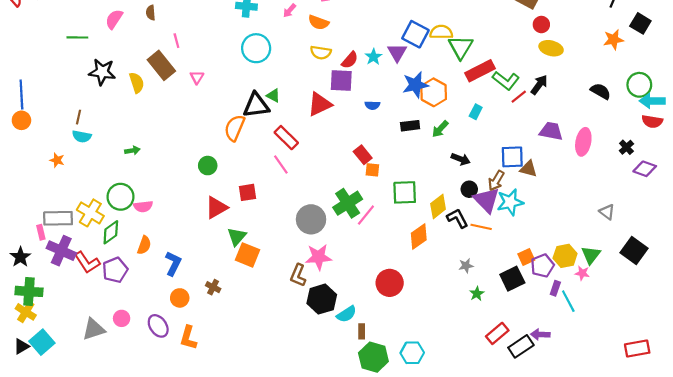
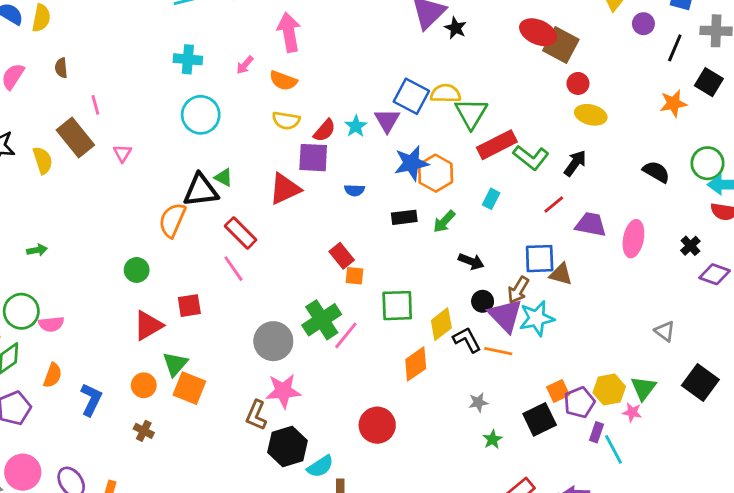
red line: (519, 97) -> (554, 204), moved
orange circle: (180, 298) -> (144, 385), moved
pink circle: (122, 318) -> (23, 472), size x1.6

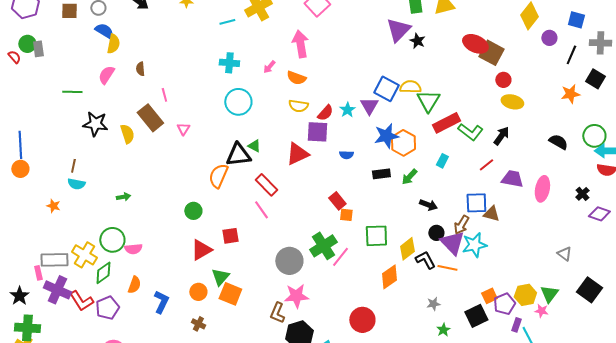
yellow semicircle: (41, 18) -> (113, 44), moved

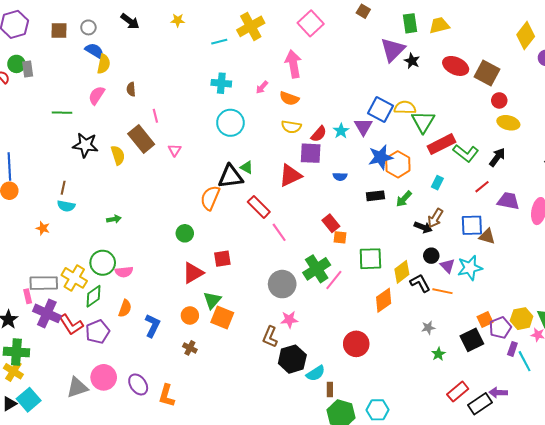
red ellipse: (475, 44) -> (456, 66), moved
pink line: (261, 210) -> (279, 232), moved
brown arrow: (461, 225) -> (435, 218), moved
purple triangle: (452, 243) -> (448, 266), size x0.6
pink star: (296, 296) -> (289, 320), size x0.7

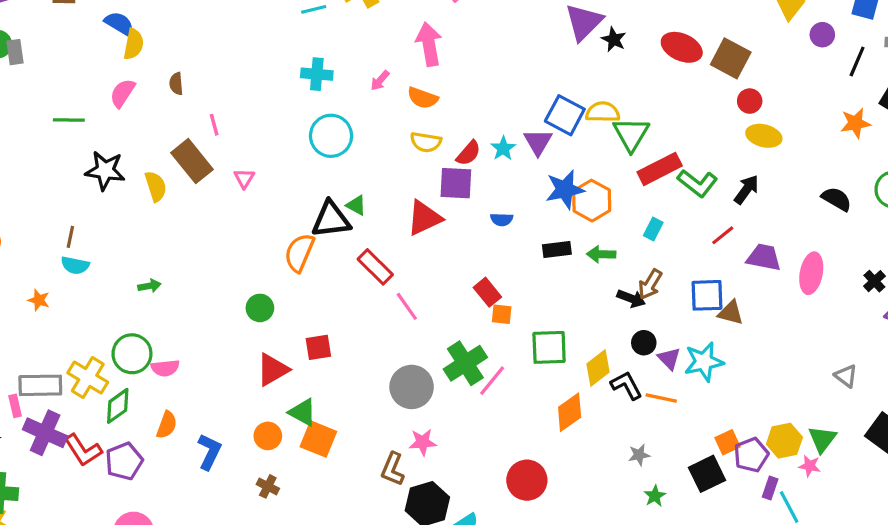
green arrow: (404, 199) -> (601, 254), turned 48
green triangle: (212, 300) -> (303, 412), turned -42

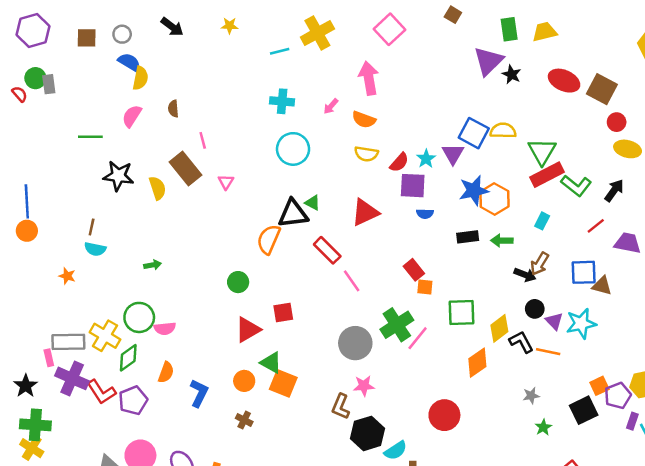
green triangle: (631, 134) -> (542, 151), moved
purple square: (456, 183) -> (413, 186), moved

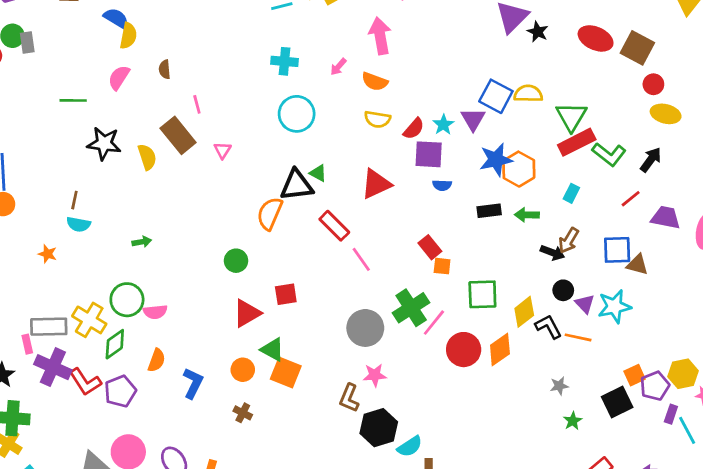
red circle: (444, 415) -> (464, 350), moved

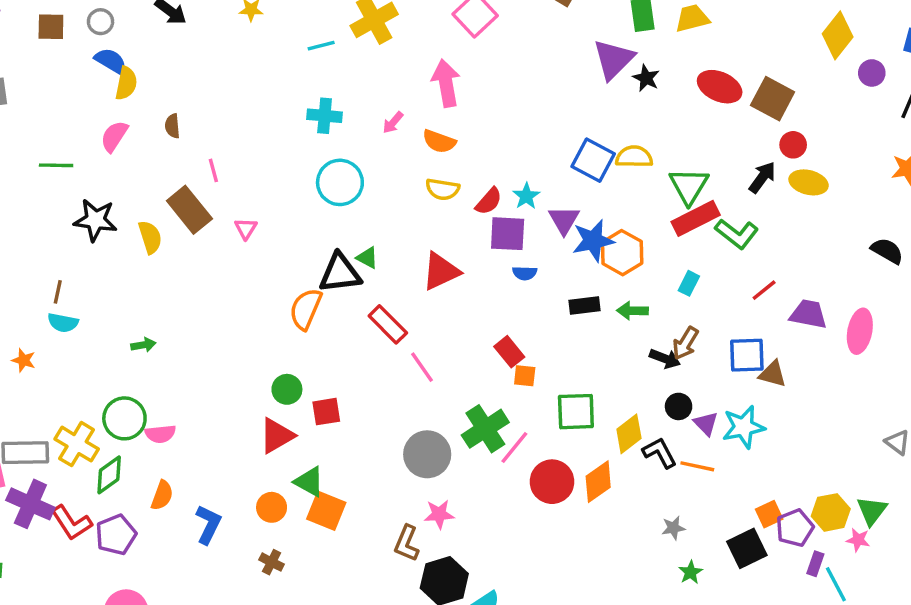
purple triangle: (473, 119) -> (564, 220), moved
black arrow: (651, 160) -> (762, 177), moved
green circle: (236, 261) -> (287, 389), moved

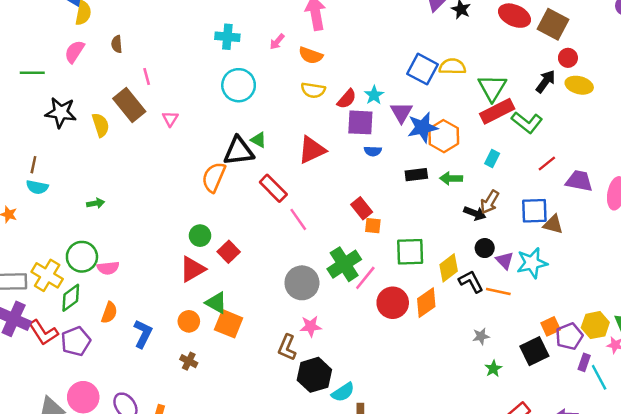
red square: (326, 412) -> (229, 252), turned -35

